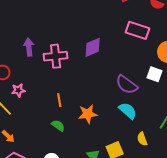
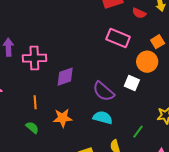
purple diamond: (93, 47) -> (65, 77), moved
cyan semicircle: (128, 111) -> (103, 118), turned -30

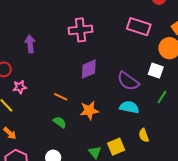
pink cross: (34, 58) -> (81, 30), moved
orange line: (35, 102) -> (61, 97), turned -56
green line: (138, 132) -> (162, 97), moved

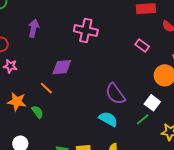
pink rectangle: (139, 27) -> (142, 45), size x0.6
purple diamond: (89, 69) -> (62, 67), moved
white square: (156, 71) -> (152, 103), moved
orange star: (89, 110) -> (17, 102), moved

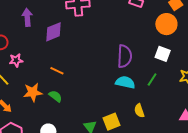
purple diamond: (62, 67) -> (53, 32), moved
purple semicircle: (115, 94) -> (125, 56), turned -125
green line: (143, 119) -> (152, 80), moved

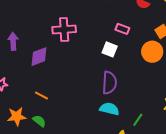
white square: (163, 54) -> (110, 49), moved
green line: (152, 80) -> (138, 120), moved

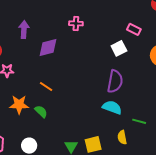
pink cross: (64, 30) -> (76, 23), size x0.6
white square: (110, 49) -> (119, 48), turned 35
green line: (138, 120) -> (139, 121), turned 64

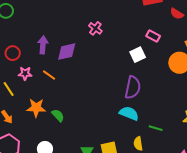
pink cross: (76, 23) -> (95, 28), turned 32
purple arrow: (24, 30) -> (43, 45), moved
orange line: (46, 86) -> (49, 75), moved

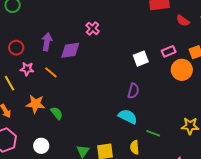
pink cross: (95, 28) -> (93, 28), moved
pink rectangle: (153, 36) -> (169, 51), moved, turned -56
purple semicircle: (133, 87) -> (133, 91), size x0.7

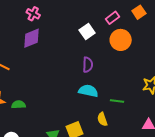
purple diamond: (70, 50) -> (31, 38), moved
orange circle: (182, 70) -> (121, 40), moved
green semicircle: (57, 113) -> (19, 105), turned -40

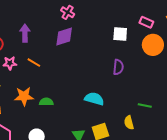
pink rectangle: (112, 18) -> (146, 22), turned 56
white square: (87, 31) -> (120, 34), turned 35
cyan semicircle: (88, 91) -> (94, 99), moved

